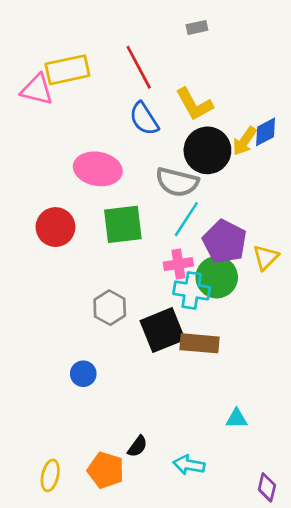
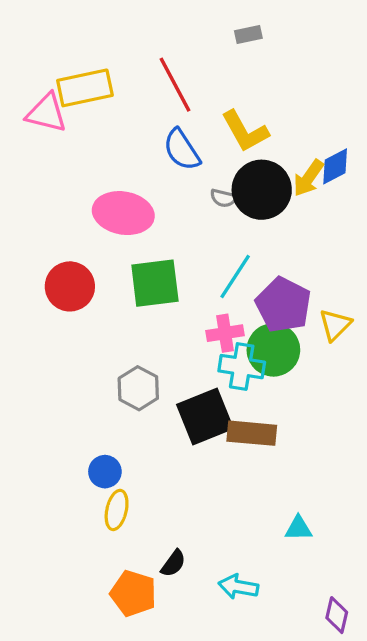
gray semicircle: (177, 182) -> (223, 198), moved, size x0.5
yellow ellipse: (50, 475) -> (117, 510), moved

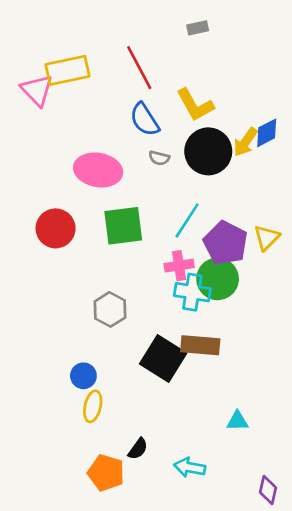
pink triangle: (47, 113) -> (37, 90), turned 32
gray semicircle: (223, 198) -> (159, 158), moved
yellow triangle: (335, 325) -> (267, 238), moved
black square: (205, 417) -> (163, 359), moved, turned -36

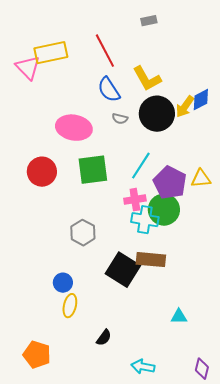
yellow triangle: (267, 238) -> (201, 179), turned 40
cyan arrow: (190, 467) -> (143, 367), moved
orange pentagon: (106, 473) -> (37, 355), moved

